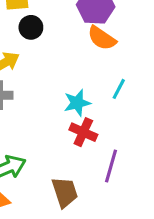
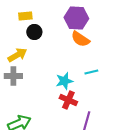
cyan line: (119, 89) -> (91, 72), turned 48

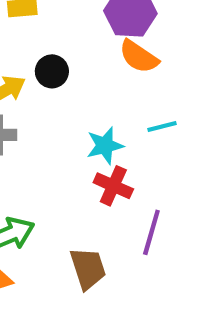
black circle: (34, 32) -> (52, 71), moved

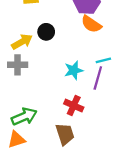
red cross: (113, 186) -> (74, 105), moved
purple line: (151, 232) -> (98, 78), moved

